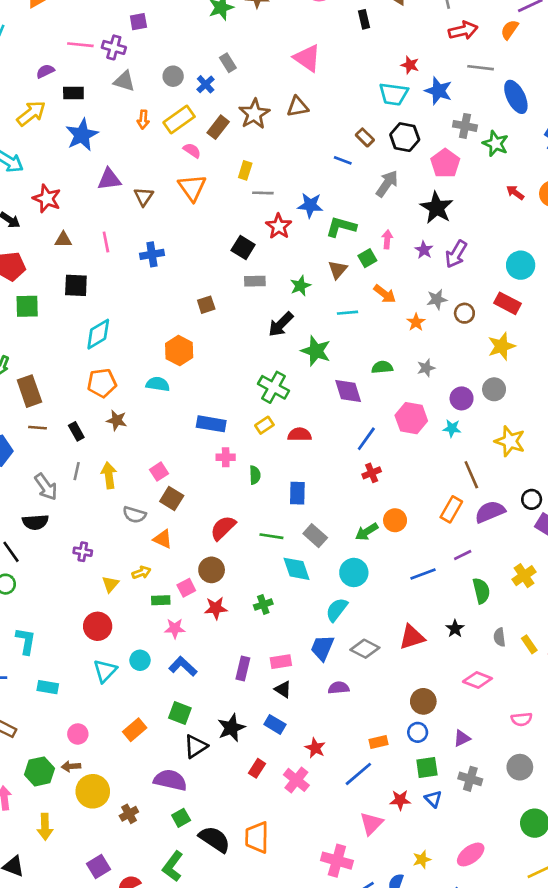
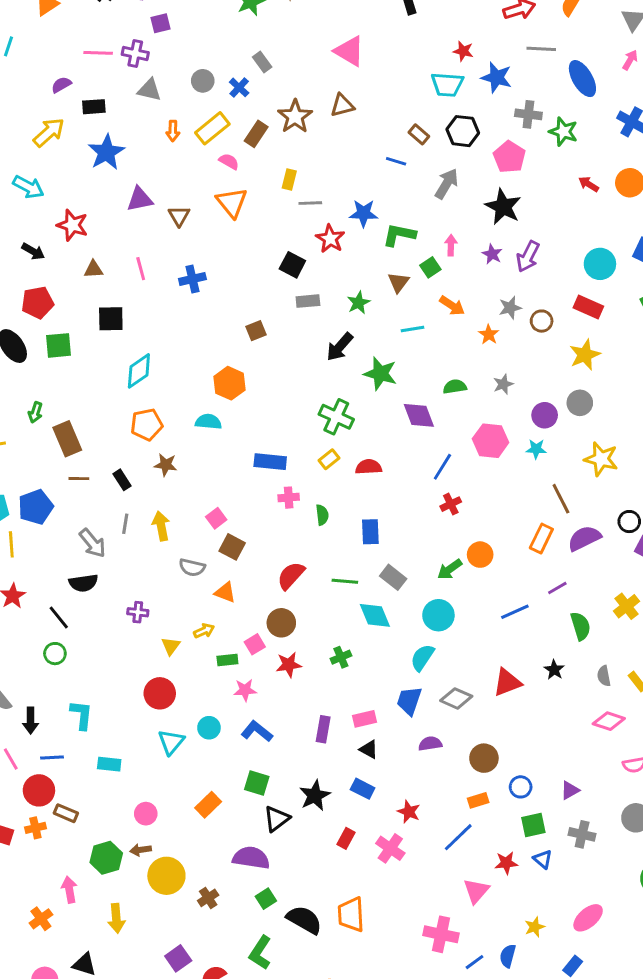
pink diamond: (477, 680) -> (609, 721), moved
brown circle: (423, 701) -> (484, 758), moved

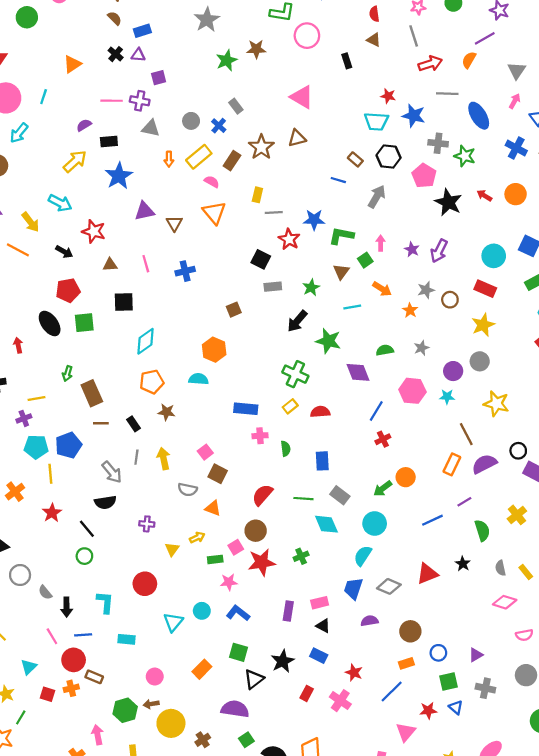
black star: (503, 207) -> (448, 202), moved
red star: (289, 665) -> (262, 562), size x1.4
red circle: (160, 693) -> (145, 584), moved

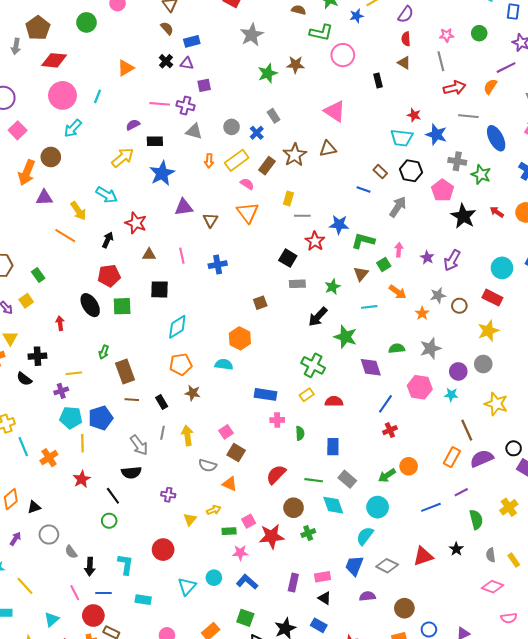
black arrow: (64, 252) -> (108, 240), turned -98
gray star: (421, 348) -> (431, 348), size x1.5
brown circle: (256, 531) -> (294, 508), moved

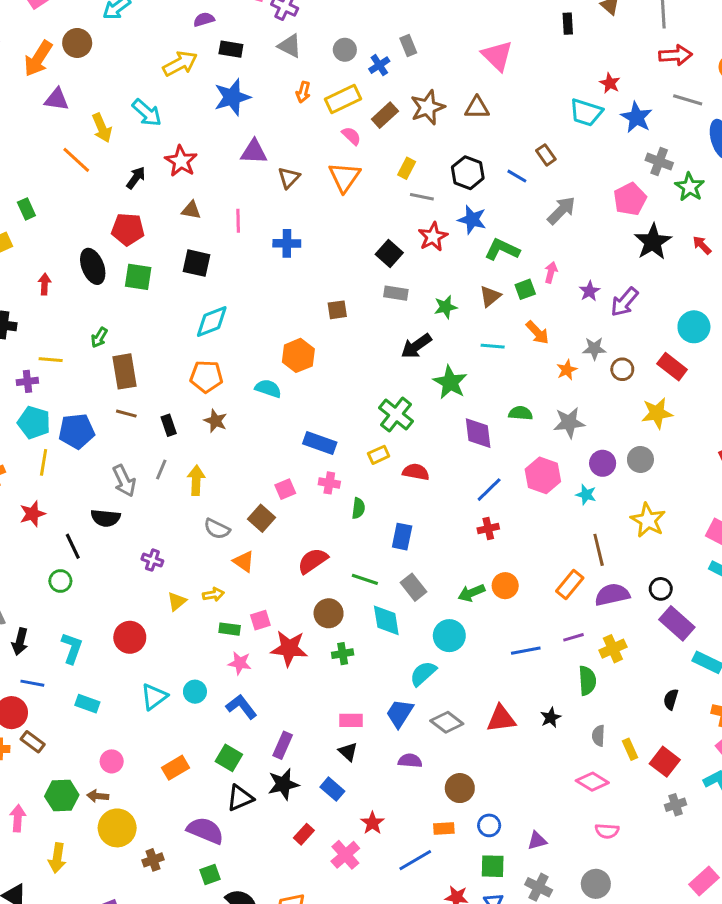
black hexagon: (411, 171) -> (468, 173), moved
pink square: (226, 432) -> (285, 489), moved
yellow cross: (509, 507) -> (613, 649), moved
purple rectangle: (293, 583) -> (283, 745), moved

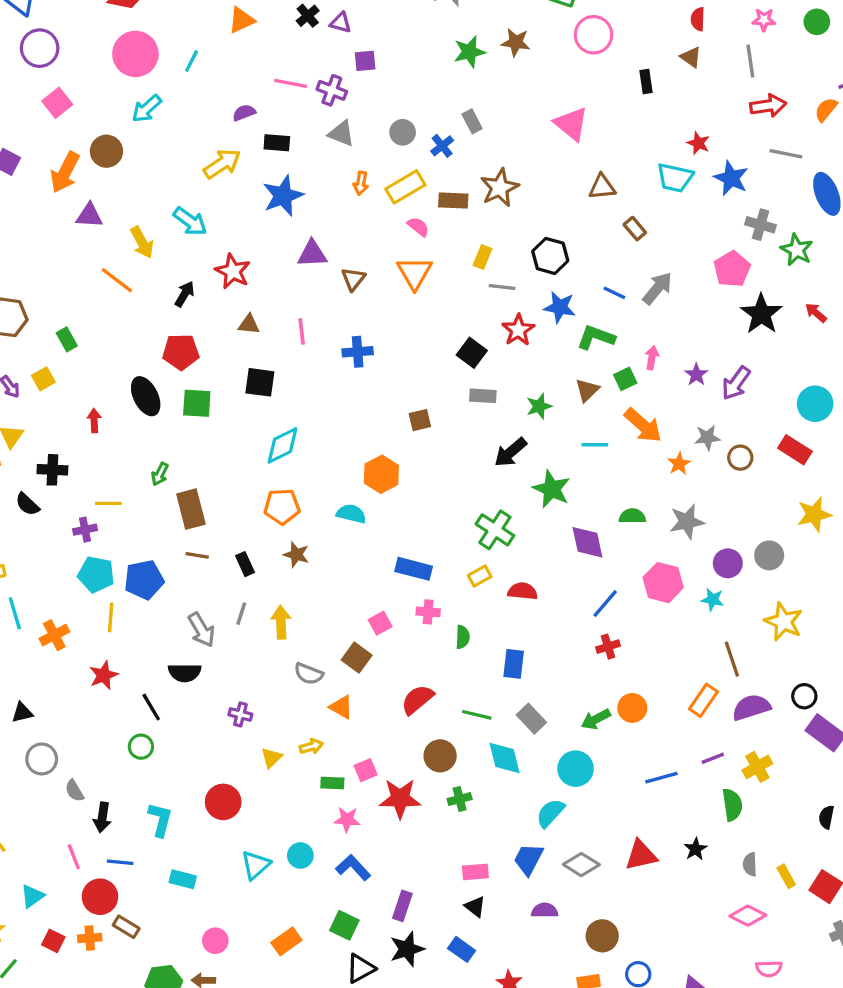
brown triangle: (477, 108) -> (602, 187), moved
brown rectangle: (385, 115) -> (453, 201), turned 50
blue line: (517, 176) -> (614, 293), moved
orange arrow: (537, 332) -> (643, 425), size x1.4
yellow star: (657, 413) -> (814, 514), moved

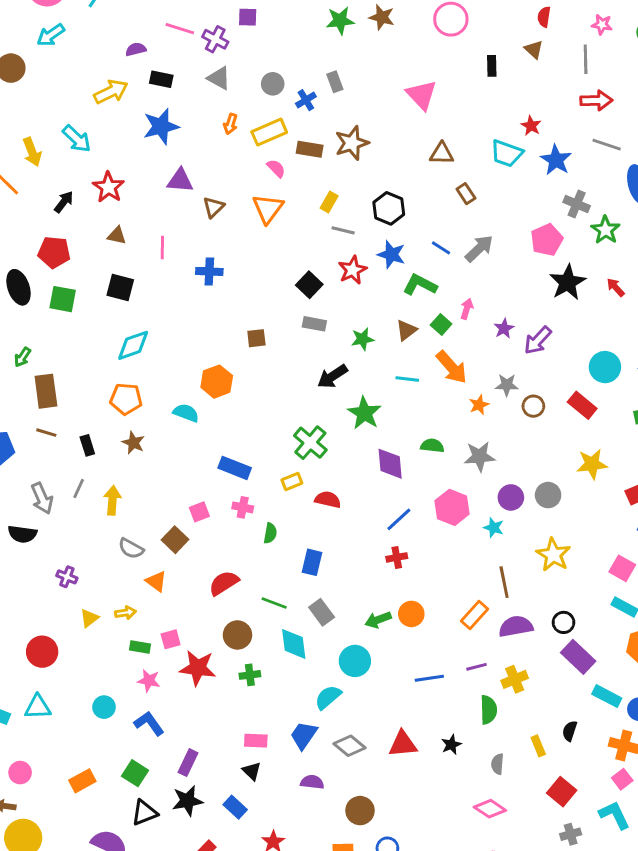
green square: (625, 379) -> (441, 325), turned -30
cyan triangle: (256, 865) -> (38, 707), moved, turned 32
yellow rectangle: (786, 876) -> (538, 746), moved

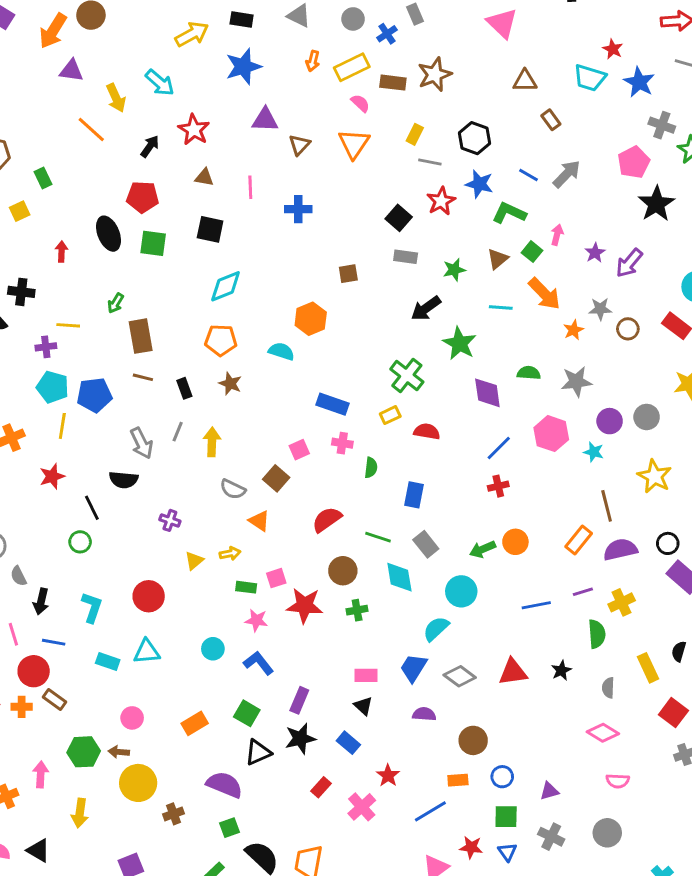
yellow rectangle: (538, 746) -> (648, 668), size x1.4

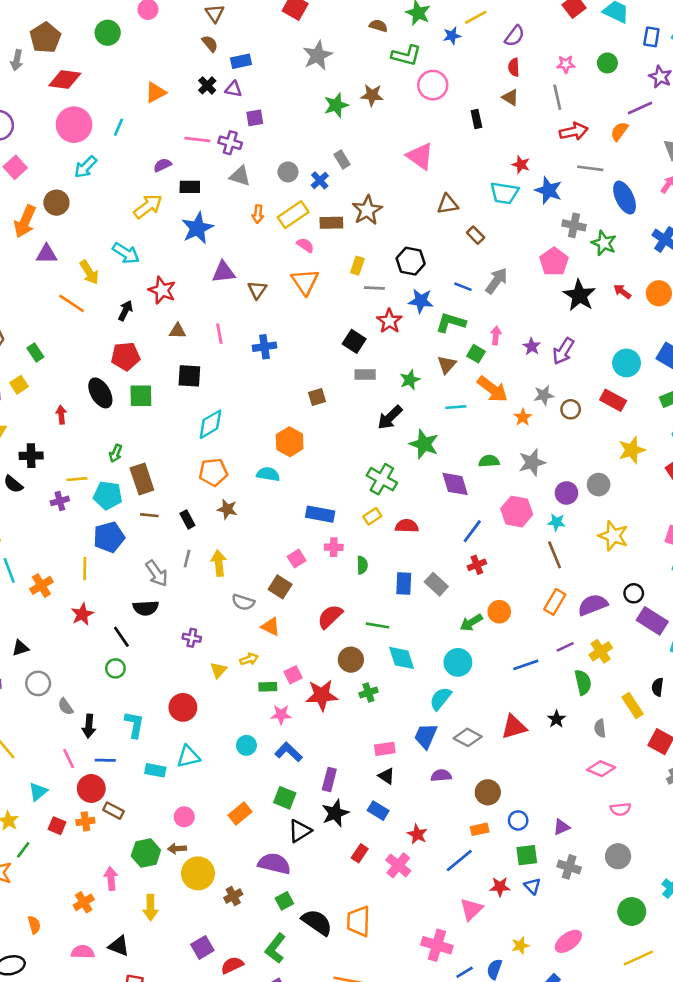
cyan pentagon: (53, 387) -> (108, 495), moved
brown line: (607, 506) -> (555, 555), moved
gray rectangle: (426, 544) -> (436, 584), moved

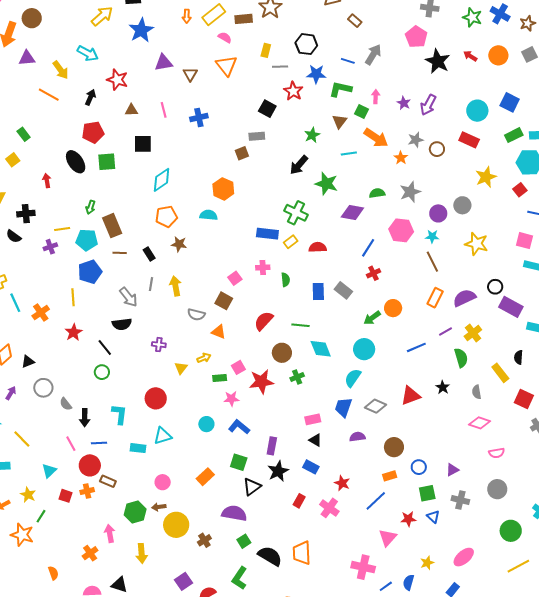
green star: (604, 243) -> (472, 17), moved
gray rectangle: (365, 375) -> (257, 136), moved
purple diamond: (455, 484) -> (352, 213), turned -60
blue rectangle: (320, 514) -> (267, 234), moved

